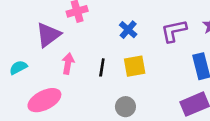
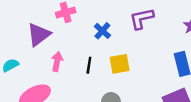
blue cross: (128, 30) -> (102, 31), moved
purple L-shape: (174, 31) -> (142, 19), moved

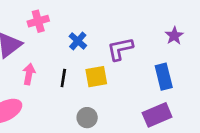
purple L-shape: (142, 19) -> (120, 49), moved

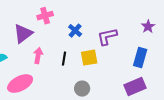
blue rectangle: (164, 77) -> (140, 58), turned 30

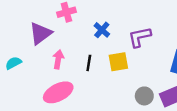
pink ellipse: (20, 84) -> (58, 92), moved
gray circle: (82, 89) -> (144, 96), moved

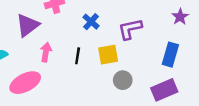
pink ellipse: (58, 92) -> (25, 83), moved
gray circle: (144, 96) -> (123, 80), moved

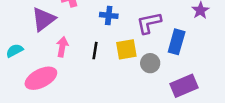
blue cross: (91, 22) -> (109, 15), turned -35
blue rectangle: (170, 55) -> (177, 42), moved
gray circle: (123, 80) -> (150, 63), moved

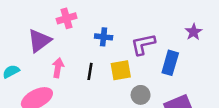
gray circle: (150, 63) -> (141, 95), moved

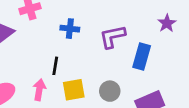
pink arrow: (58, 68) -> (39, 90), moved
yellow square: (121, 70) -> (74, 90), moved

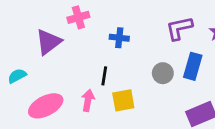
purple L-shape: (112, 37) -> (179, 28), moved
gray circle: (110, 91) -> (163, 73), moved

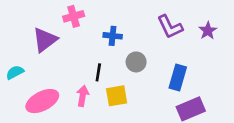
purple L-shape: (179, 28) -> (170, 27), turned -104
blue rectangle: (193, 66) -> (178, 78), moved
gray circle: (163, 73) -> (136, 62), moved

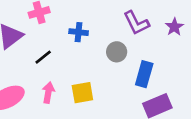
gray circle: (136, 62) -> (117, 52), moved
black line: (98, 72) -> (43, 57), moved, turned 42

